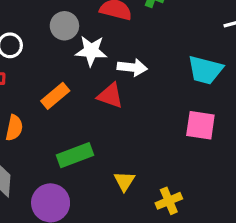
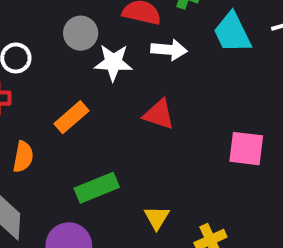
white arrow: (132, 67) -> (169, 50), moved
cyan trapezoid: (205, 70) -> (232, 33), moved, turned 51
red triangle: (110, 96) -> (159, 114), moved

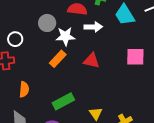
orange rectangle: (72, 117) -> (58, 59), moved
pink square: (246, 149) -> (135, 57), moved

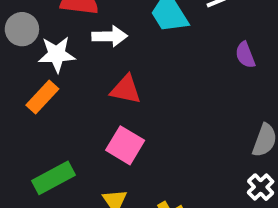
pink square: (135, 57) -> (125, 145), moved, turned 30
red triangle: (91, 61) -> (126, 89), moved

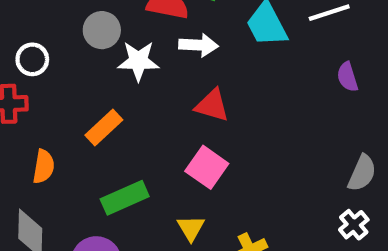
orange rectangle: (42, 97) -> (104, 127), moved

